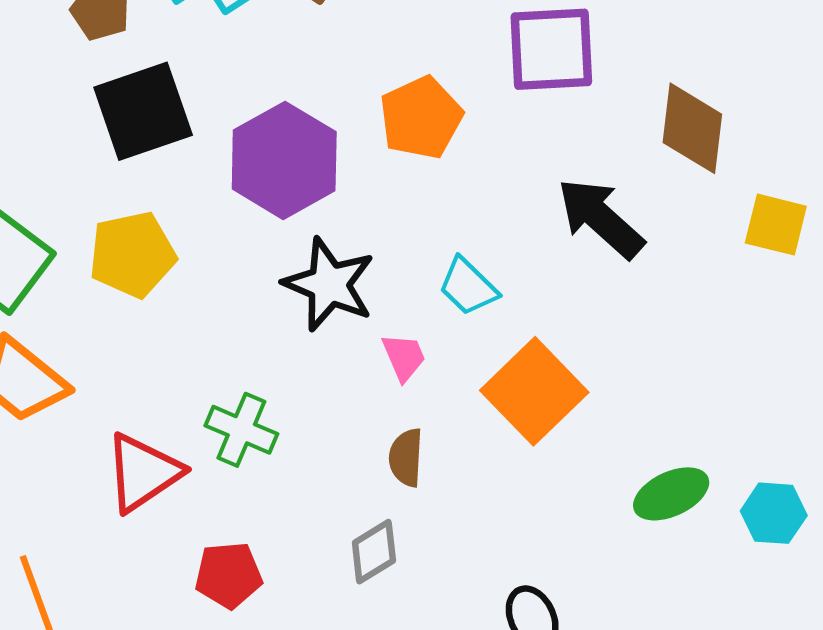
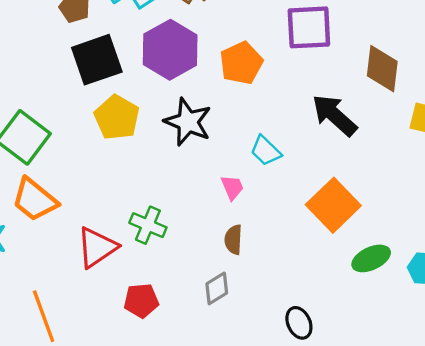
purple hexagon: (284, 160) -> (170, 50), moved
yellow pentagon: (132, 254) -> (117, 117), moved, turned -30
black star: (329, 284) -> (188, 122), moved
orange square: (534, 391) -> (333, 205), moved

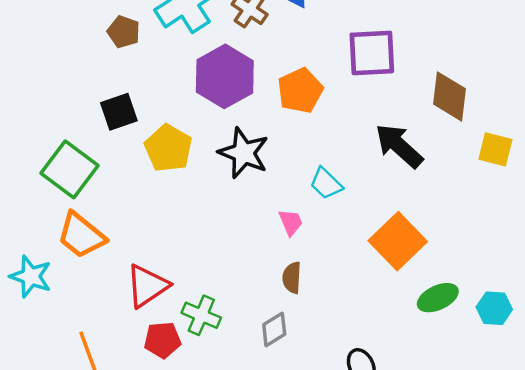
black square: (97, 60) -> (119, 112), moved, size x0.7
green cross: (148, 225) -> (201, 315), moved
red pentagon: (141, 301) -> (162, 340), moved

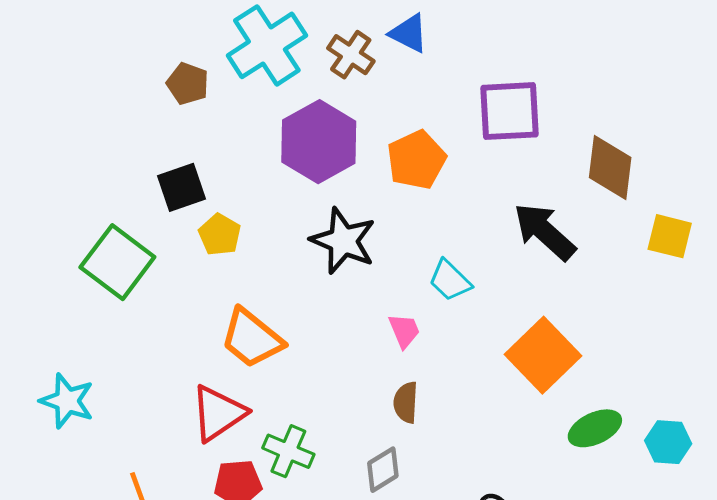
yellow pentagon: (168, 148) -> (220, 235), moved, size x0.7
orange trapezoid: (81, 235) -> (252, 338), moved

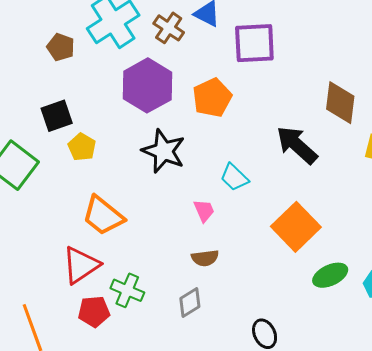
purple square: (509, 111) -> (254, 43), moved
brown semicircle: (406, 402) -> (205, 258), turned -100

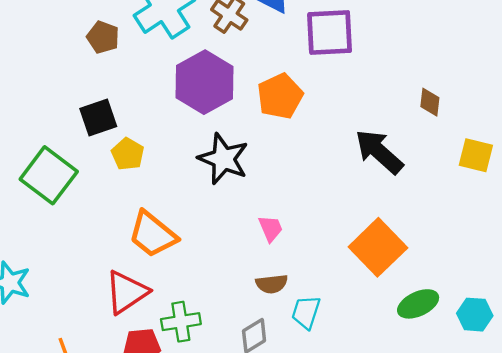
brown diamond: (340, 103) -> (430, 102), size x0.6
cyan trapezoid: (234, 177) -> (306, 312), moved, turned 64
green cross: (127, 290) -> (181, 322), turned -32

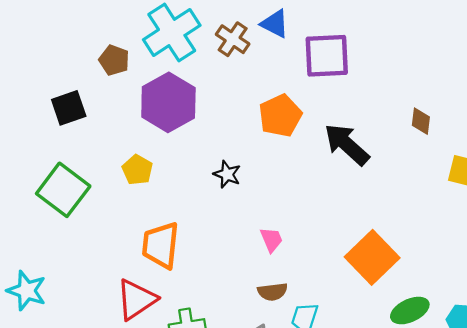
purple hexagon: (204, 82) -> (168, 102), moved
black square: (98, 117) -> (69, 108), moved
black arrow: (379, 152) -> (347, 144), moved
black star: (223, 159) -> (227, 174), size x0.6
orange trapezoid: (153, 234) -> (161, 245), turned 57

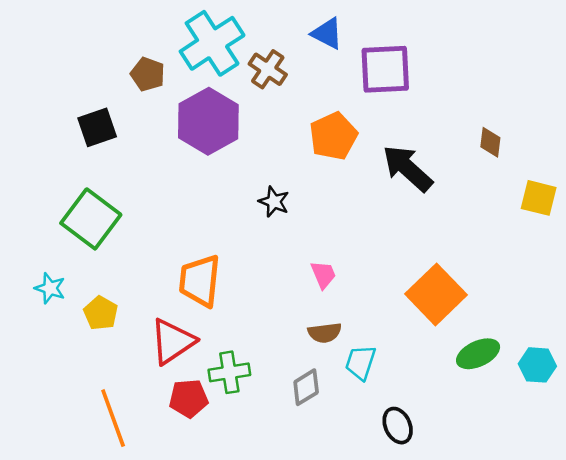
brown cross: (233, 39) -> (268, 69), moved
yellow pentagon: (137, 170) -> (101, 313), moved
cyan star: (27, 291) -> (50, 288), moved, size x0.7

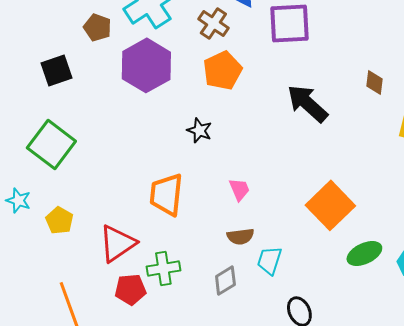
brown cross: (268, 69) -> (213, 23), moved
orange pentagon: (333, 136) -> (222, 70), moved
orange trapezoid: (200, 281) -> (166, 194), moved

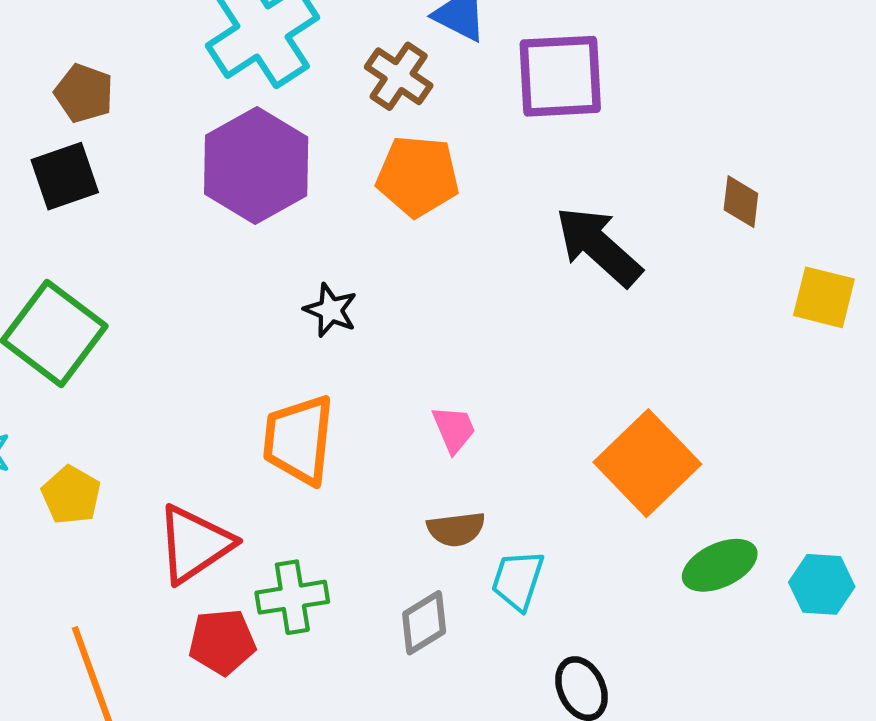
brown pentagon: (97, 27) -> (84, 93), moved
orange pentagon: (222, 70) -> (418, 176), turned 30
black star: (199, 130) -> (331, 310), moved

